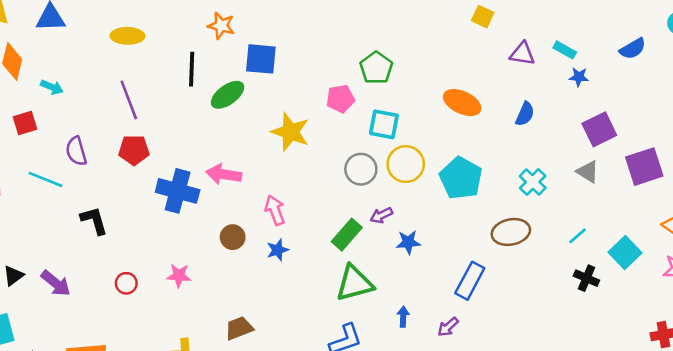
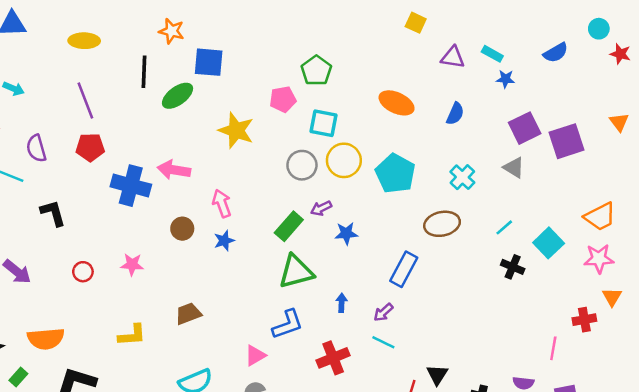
purple square: (644, 167) -> (566, 141), moved

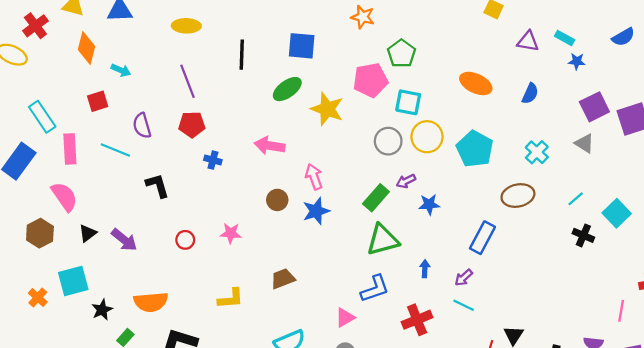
orange star: (172, 31) -> (363, 17), moved
green ellipse: (177, 96) -> (287, 89), moved
pink pentagon: (283, 99) -> (370, 80), size x1.4
blue cross: (131, 186) -> (213, 160), moved, size x0.5
blue star: (224, 241) -> (316, 211), size x1.4

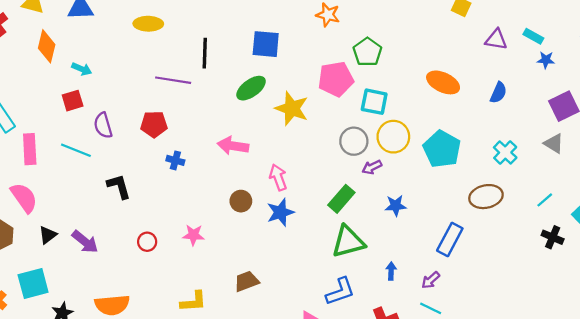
purple line: (187, 81) -> (173, 80), moved, turned -60
red square: (98, 101) -> (73, 101), moved
purple arrow: (406, 181) -> (372, 167), moved

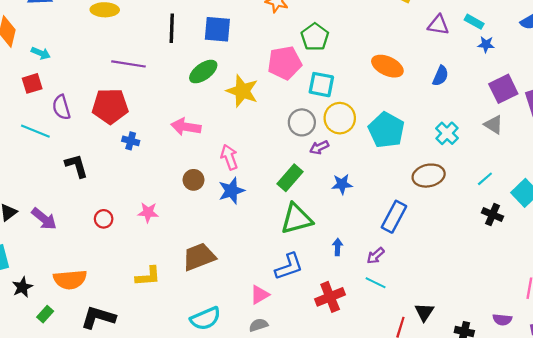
black line: (205, 53) -> (172, 28), moved
red pentagon: (154, 124) -> (110, 106), size x1.4
brown trapezoid: (247, 281) -> (199, 257), size x1.4

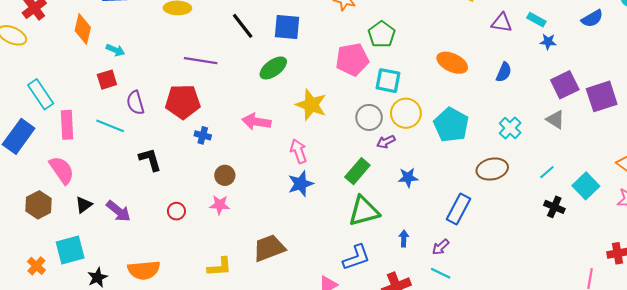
black line: (172, 28) -> (243, 26), turned -40
yellow star: (242, 91) -> (311, 105), moved
brown circle: (194, 180) -> (225, 175), moved

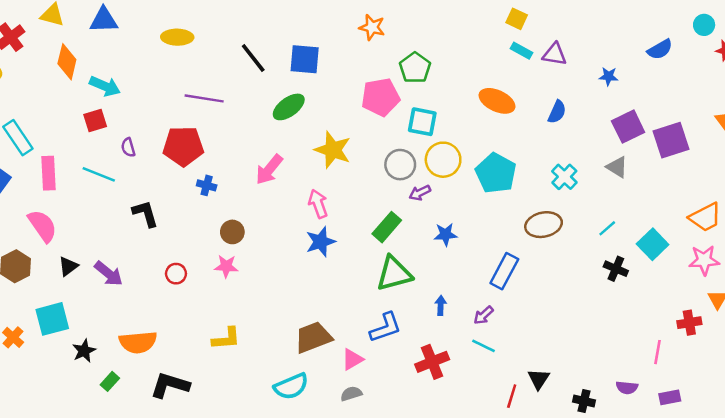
cyan rectangle: (536, 20) -> (521, 51), moved
cyan arrow: (115, 50) -> (105, 86), size x1.4
purple semicircle: (135, 103) -> (128, 147), size x0.7
pink arrow: (256, 122) -> (269, 169), turned -60
brown trapezoid: (269, 248) -> (313, 337), moved

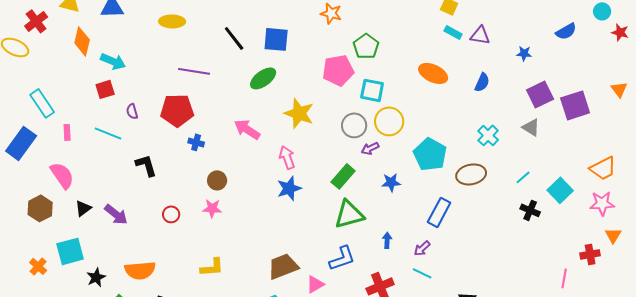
pink arrow: (269, 169) -> (247, 129), turned 84
pink rectangle: (49, 173) -> (67, 132), size x0.6
cyan pentagon: (496, 173) -> (430, 154), moved

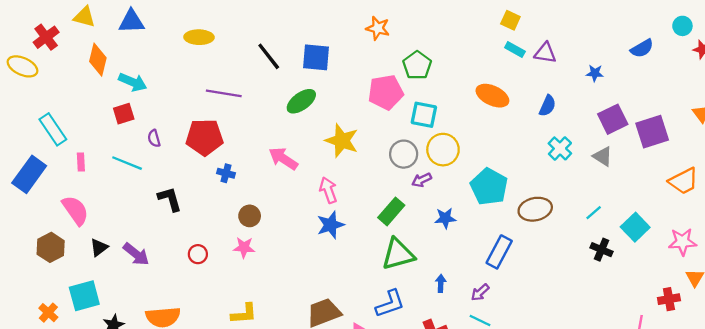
cyan cross: (488, 135) -> (560, 148), moved
orange trapezoid: (603, 168) -> (684, 181), moved

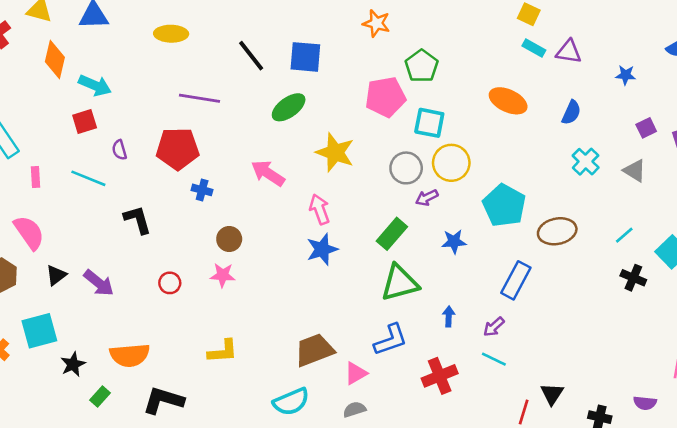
purple square: (613, 119) -> (646, 128), size x0.6

